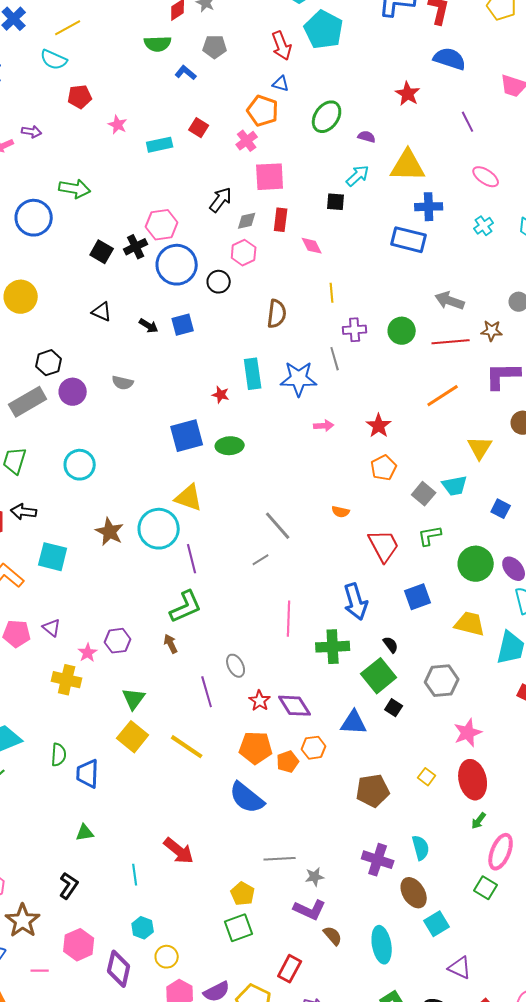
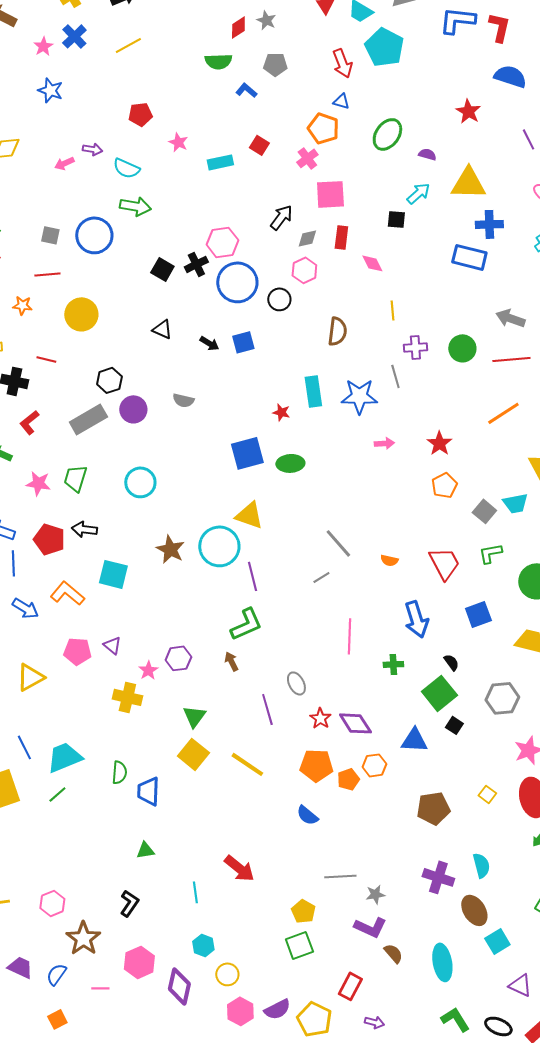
cyan semicircle: (54, 60) -> (126, 168), moved
orange semicircle: (341, 512) -> (389, 560), moved
green cross: (333, 647) -> (393, 664), size x0.6
blue semicircle: (247, 798) -> (307, 815), size x0.6

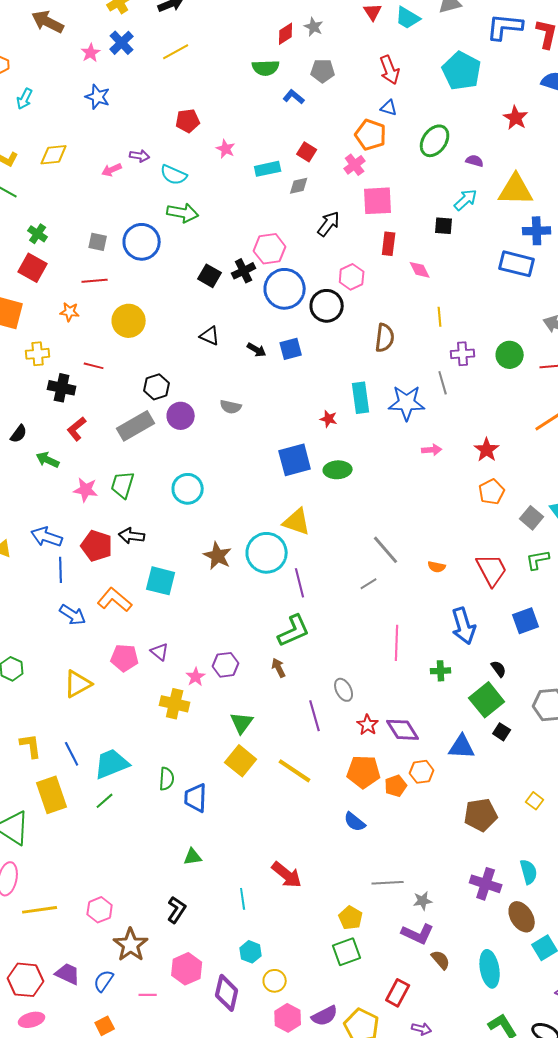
cyan pentagon: (384, 47) -> (462, 71), moved
gray diamond: (307, 238) -> (299, 186), moved
black circle: (279, 299) -> (327, 306), size x1.4

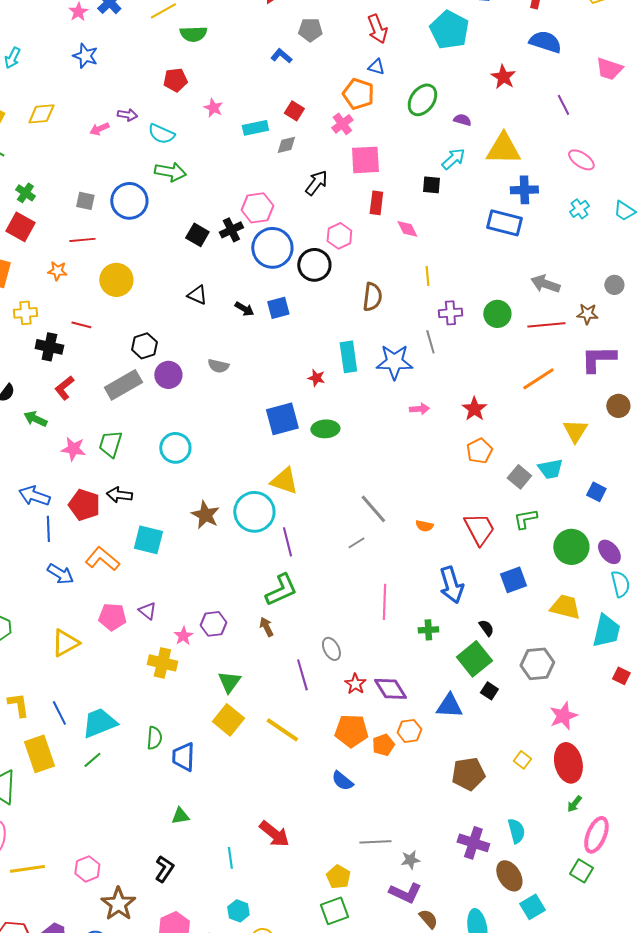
green semicircle: (266, 68) -> (193, 34), moved

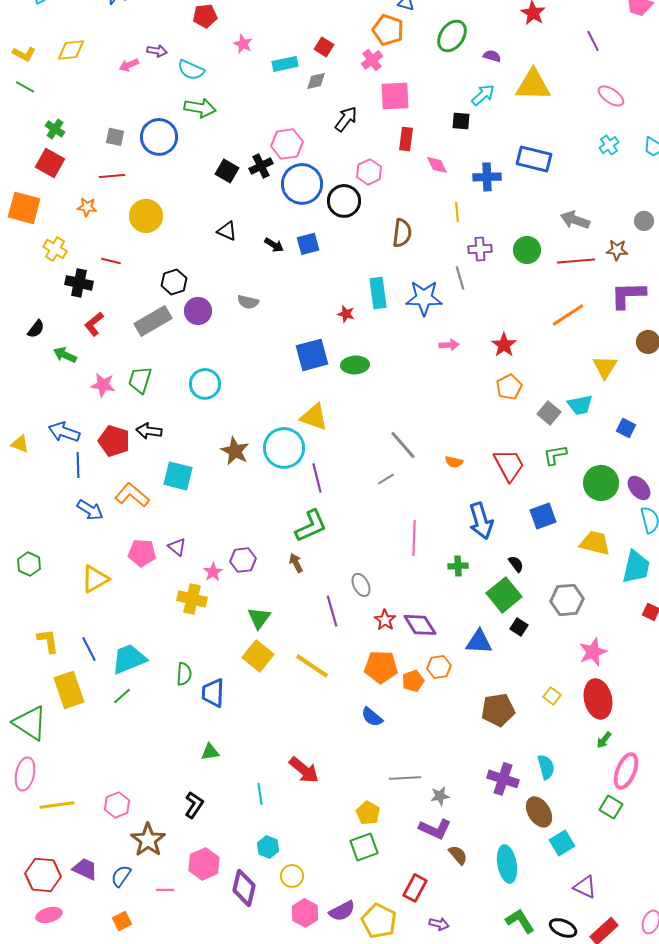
blue cross: (524, 190) -> (487, 177), moved
yellow cross: (25, 313) -> (55, 249), turned 35

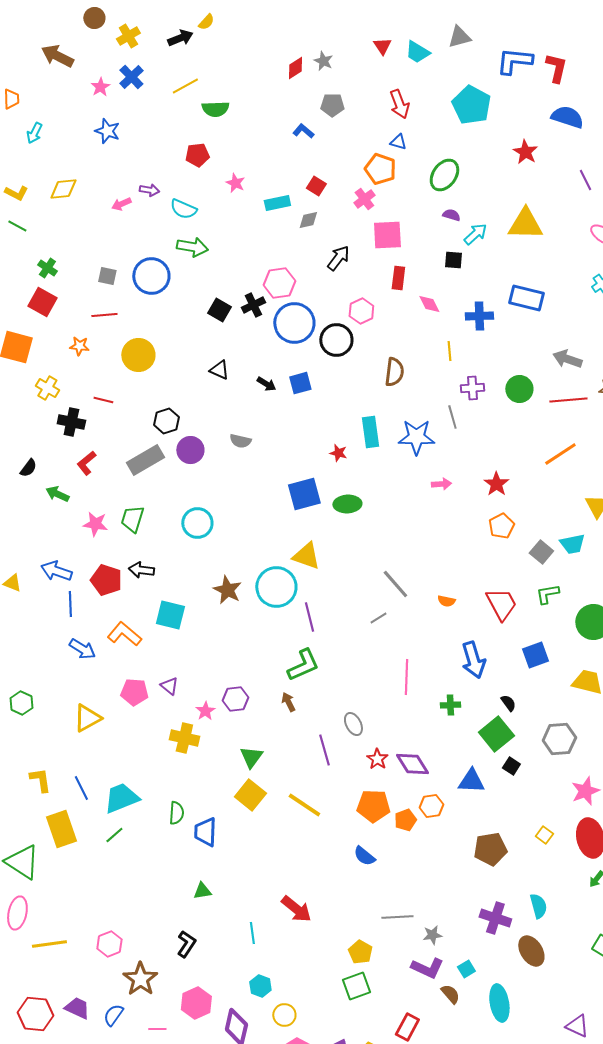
purple semicircle: (492, 56) -> (451, 215), moved
cyan square: (562, 843) -> (466, 969), moved, size x0.7

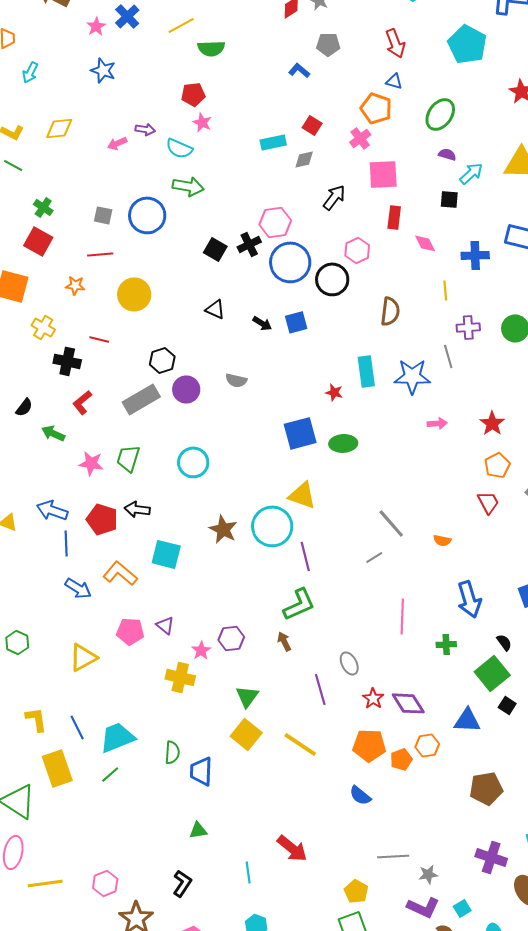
pink star: (235, 183) -> (202, 122), moved
red trapezoid: (501, 604) -> (488, 502), moved, size x0.7

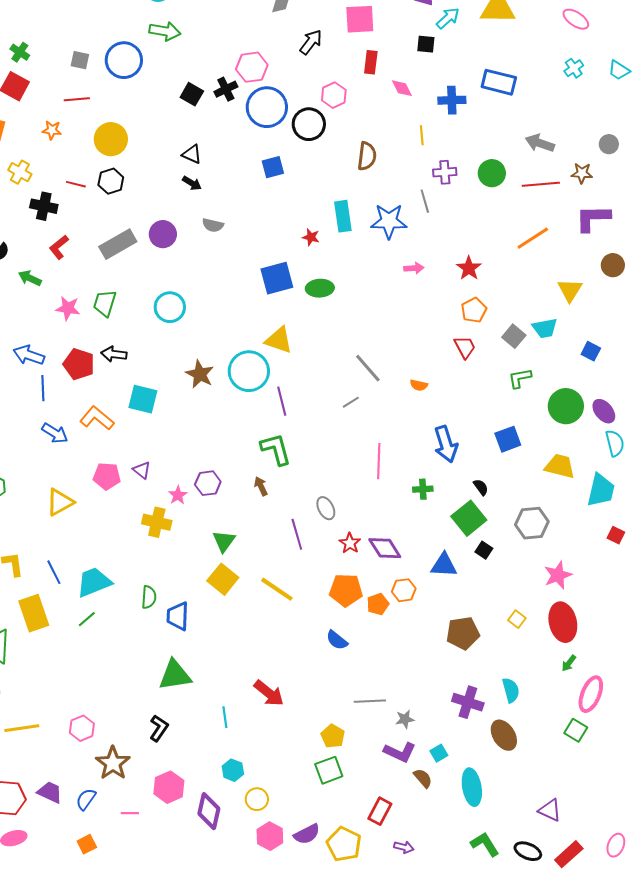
black arrow: (262, 323) -> (192, 183), moved
black hexagon: (162, 360) -> (111, 181), moved
green L-shape: (299, 604) -> (276, 449), turned -81
green triangle: (198, 830) -> (175, 675), size x1.8

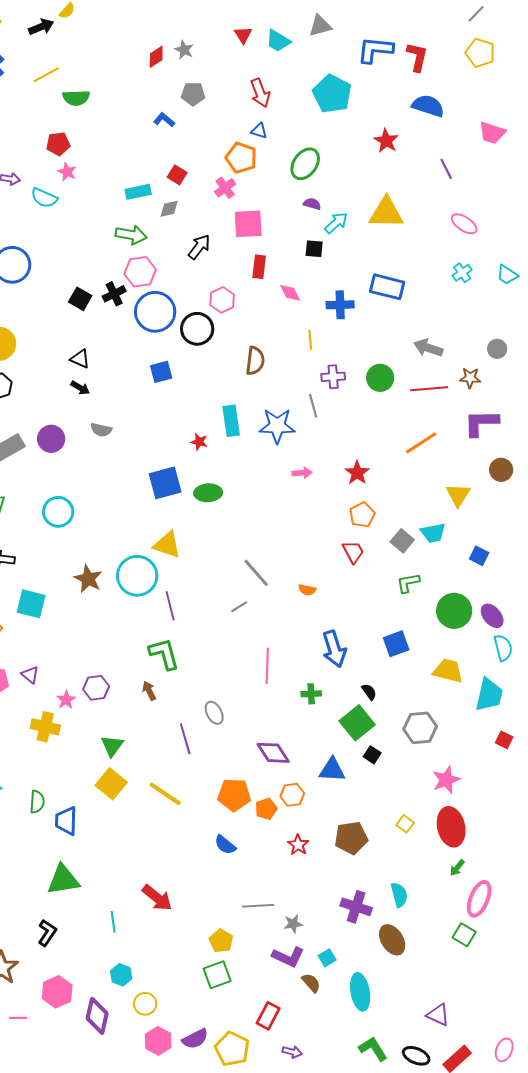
green arrow: (165, 31) -> (131, 235), moved
red star: (350, 543) -> (298, 845), moved

